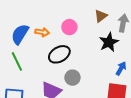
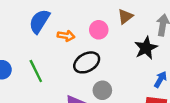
brown triangle: (101, 16) -> (125, 16), moved
blue semicircle: (20, 34) -> (39, 21), moved

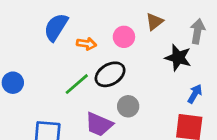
black star: (146, 48) -> (178, 58), turned -30
green line: (36, 71) -> (77, 84), moved, turned 75

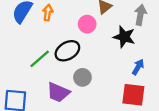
pink circle: (124, 37) -> (87, 24), moved
orange arrow: (86, 44) -> (48, 13), moved, turned -91

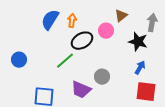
black ellipse: (67, 51) -> (82, 41), moved
blue arrow: (138, 67) -> (140, 68), moved

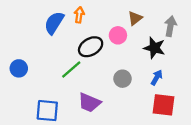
orange arrow: (72, 21) -> (79, 15), moved
gray circle: (102, 77) -> (122, 79), moved

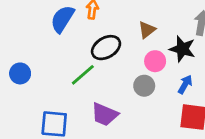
brown triangle: (135, 18) -> (147, 30), moved
pink circle: (118, 35) -> (155, 61), moved

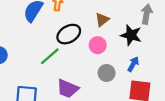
pink circle: (155, 61) -> (98, 45), moved
gray circle: (144, 86) -> (107, 73), moved

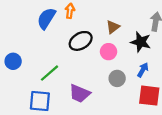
green line: (50, 56) -> (50, 73), moved

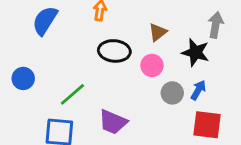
blue semicircle: (46, 18) -> (45, 21), moved
black ellipse: (81, 41) -> (114, 51), turned 35
gray circle: (117, 78) -> (172, 93), moved

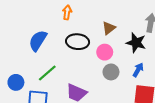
blue semicircle: (45, 21) -> (38, 41), moved
blue circle: (23, 78) -> (16, 82), moved
gray circle: (172, 93) -> (111, 72), moved

